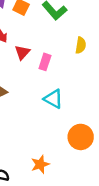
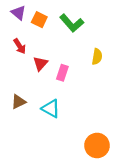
cyan triangle: (53, 99) -> (51, 109), moved

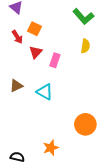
orange square: (39, 20) -> (35, 29), moved
green L-shape: (72, 23) -> (83, 17), moved

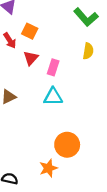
cyan triangle: (45, 92) -> (53, 97), moved, turned -30
orange circle: (85, 124) -> (67, 145), moved

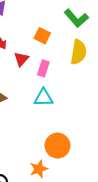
orange square: (30, 31) -> (42, 36), moved
yellow semicircle: (88, 51) -> (79, 52), size x1.5

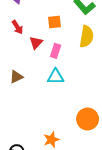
orange square: (42, 36) -> (55, 22), turned -32
orange circle: (57, 146) -> (88, 119), moved

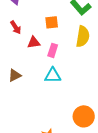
red triangle: (36, 43) -> (34, 42), turned 40

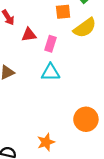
orange square: (52, 22) -> (63, 12), moved
yellow semicircle: (83, 36) -> (85, 28), turned 45

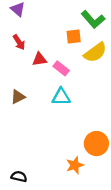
pink rectangle: (51, 44) -> (61, 68), turned -70
orange star: (46, 142) -> (75, 165), moved

